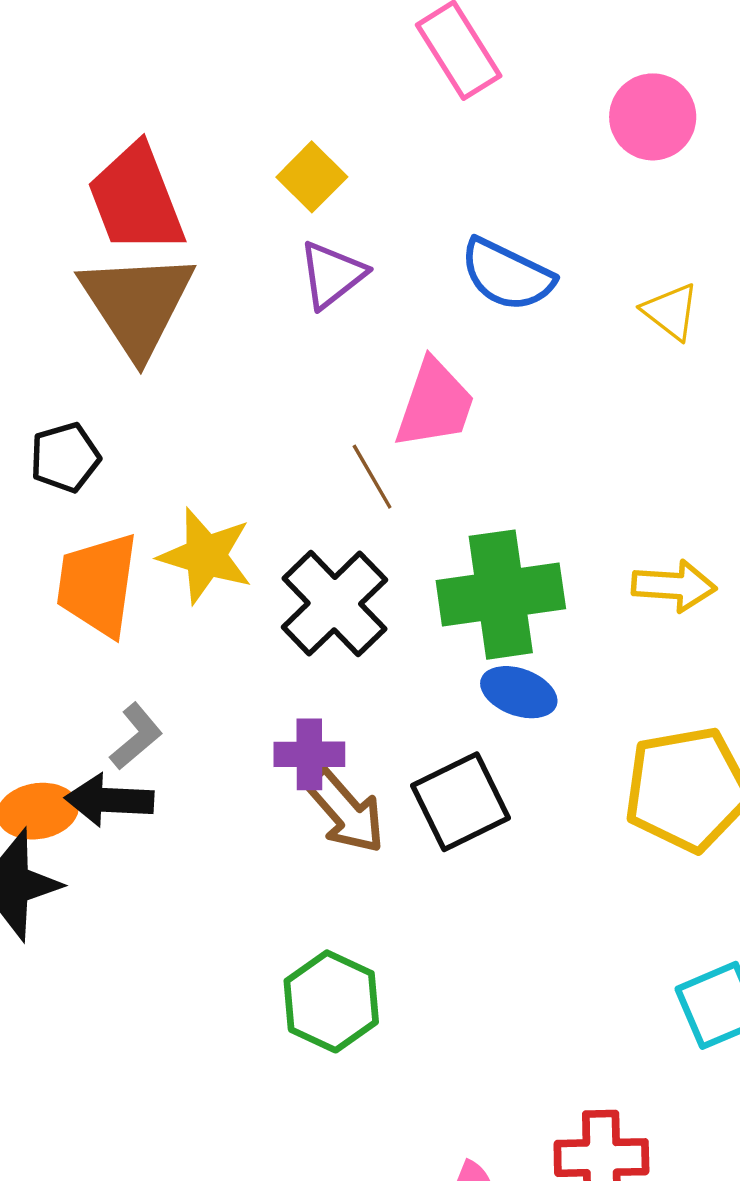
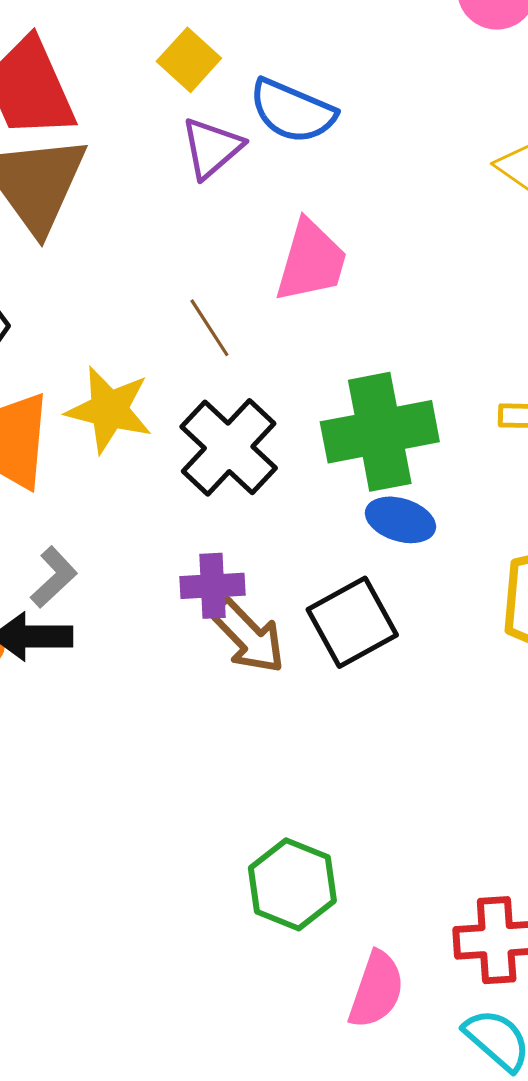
blue semicircle: (507, 275) -> (292, 111), moved
brown line: (372, 477) -> (209, 328), moved
green hexagon: (331, 1001) -> (292, 884), moved

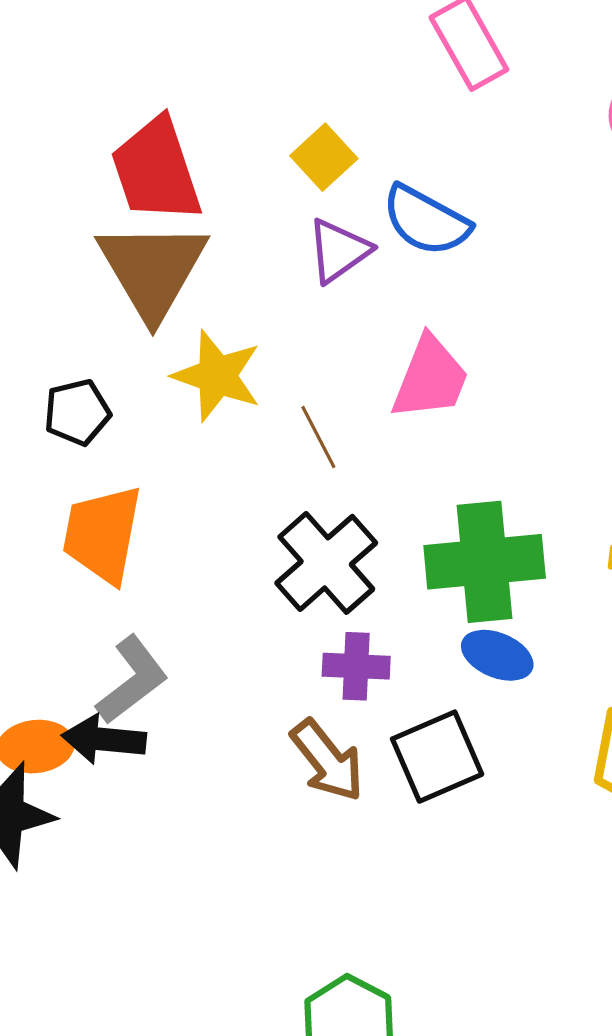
yellow star: (109, 410) -> (217, 376), moved
gray L-shape: (54, 577) -> (132, 680), size x1.4
purple cross: (212, 586) -> (356, 666), moved

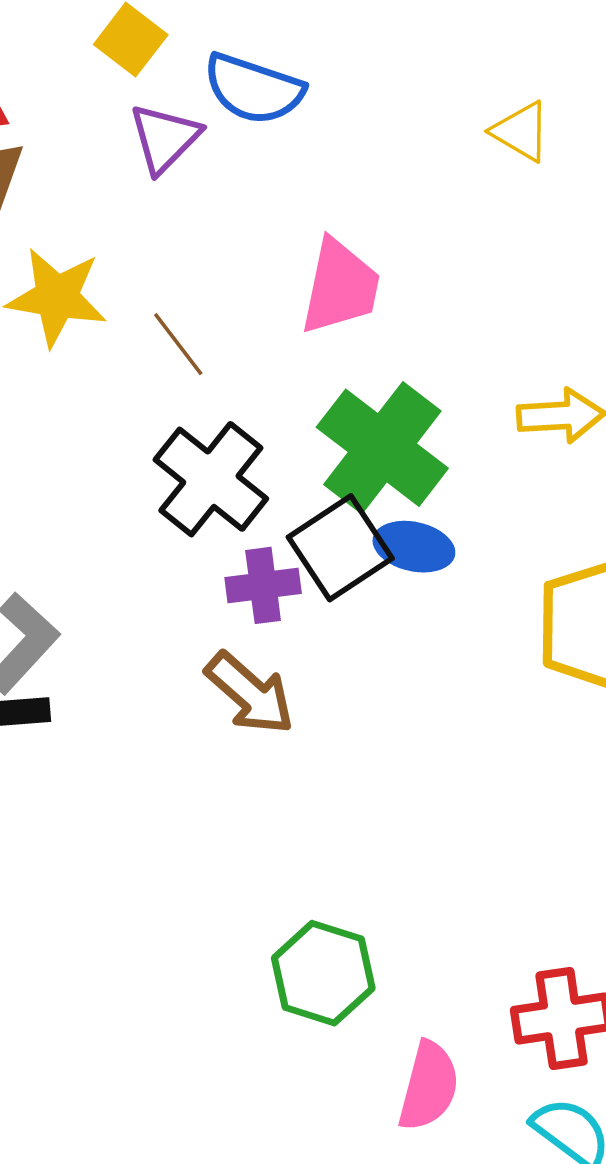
pink trapezoid: (430, 378) -> (340, 287), moved
green cross: (485, 562) -> (382, 448), turned -37
black square: (437, 757) -> (340, 548), moved

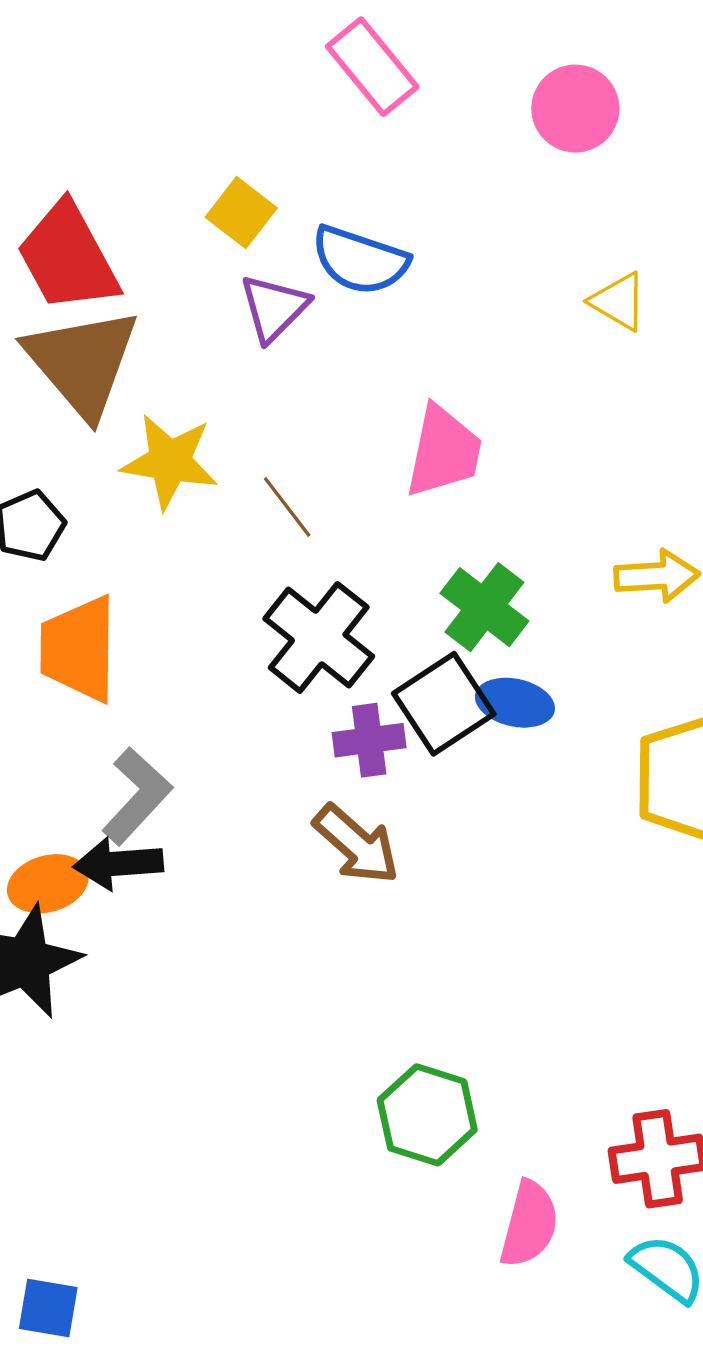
green cross: (382, 448) -> (484, 607), size x0.7

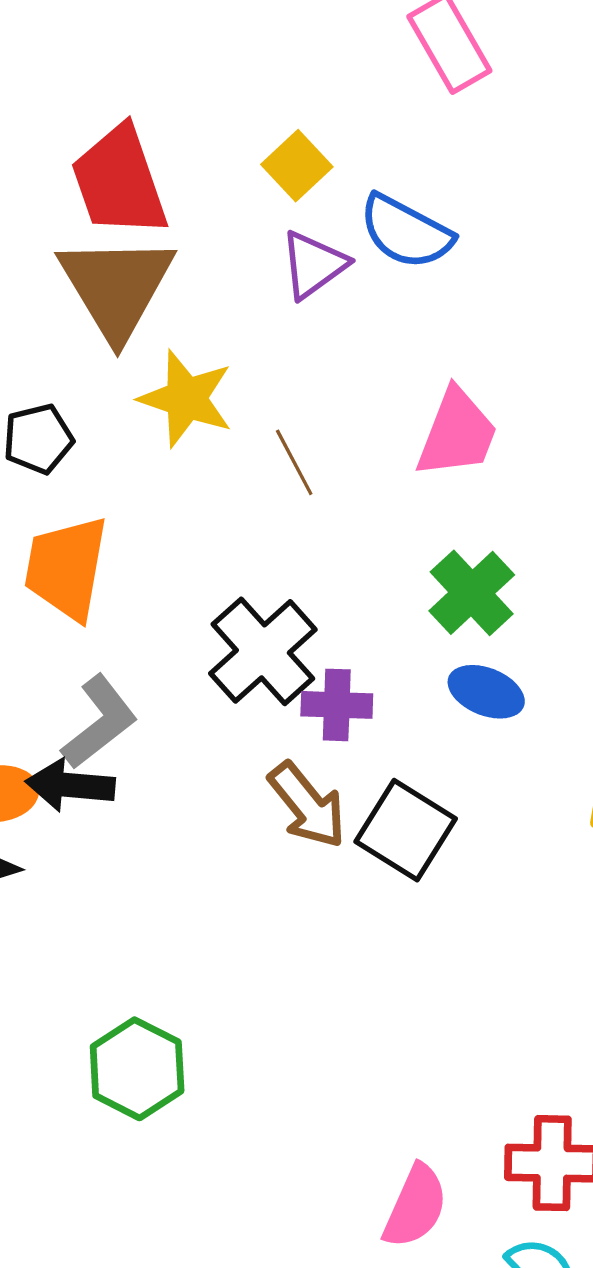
black cross: (319, 637) -> (263, 651), moved
black square: (444, 704) -> (406, 830), moved, turned -34
green hexagon: (427, 1115) -> (137, 1069), moved

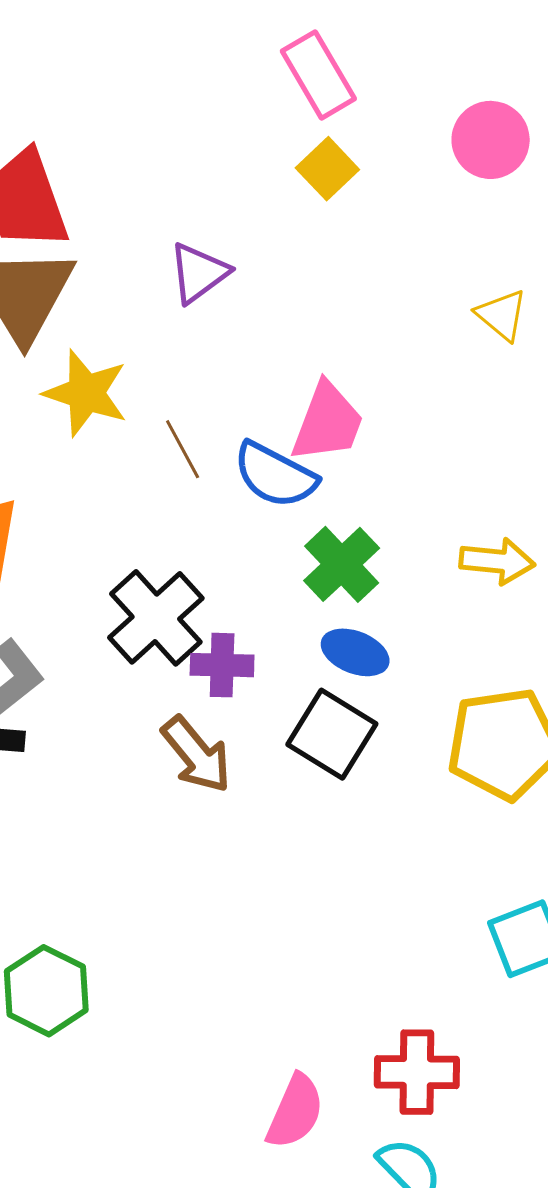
yellow square: (297, 166) -> (327, 169), moved
blue semicircle: (406, 232) -> (275, 475), moved
black square: (406, 830) -> (332, 734), moved

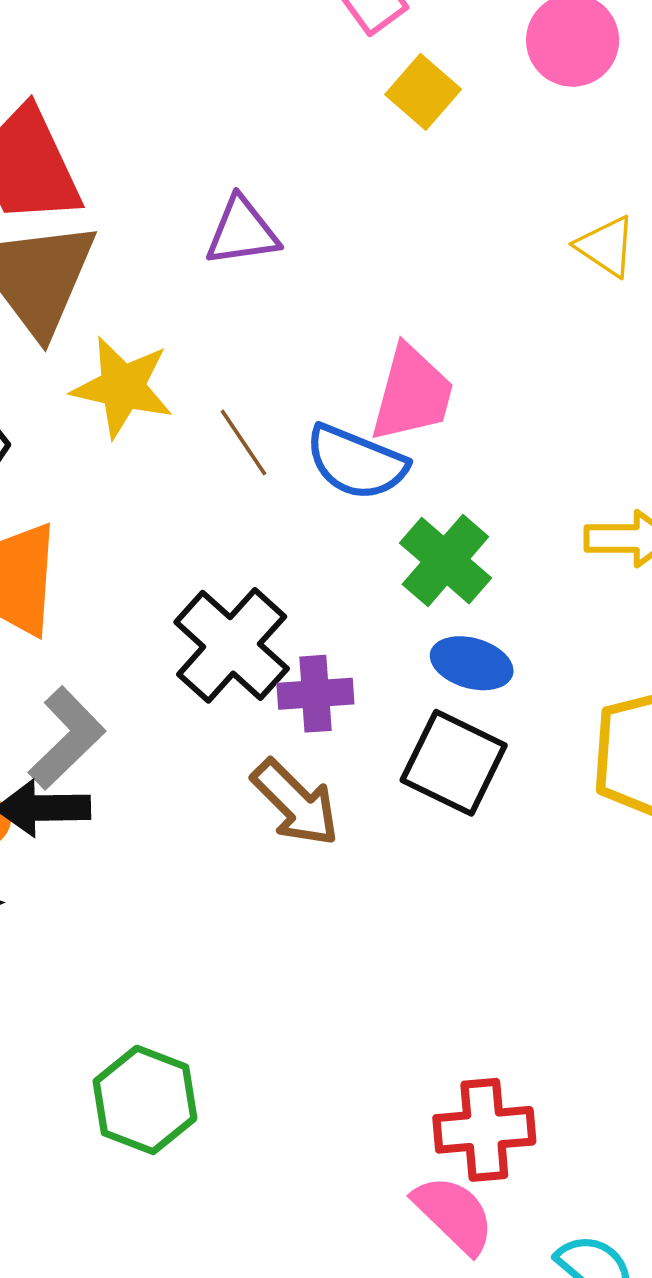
yellow square: (327, 169) -> (423, 92), moved
purple triangle: (199, 273) -> (242, 232), turned 34
red cross: (417, 1072) -> (484, 1130), moved
pink semicircle: (295, 1112) -> (454, 1214), turned -64

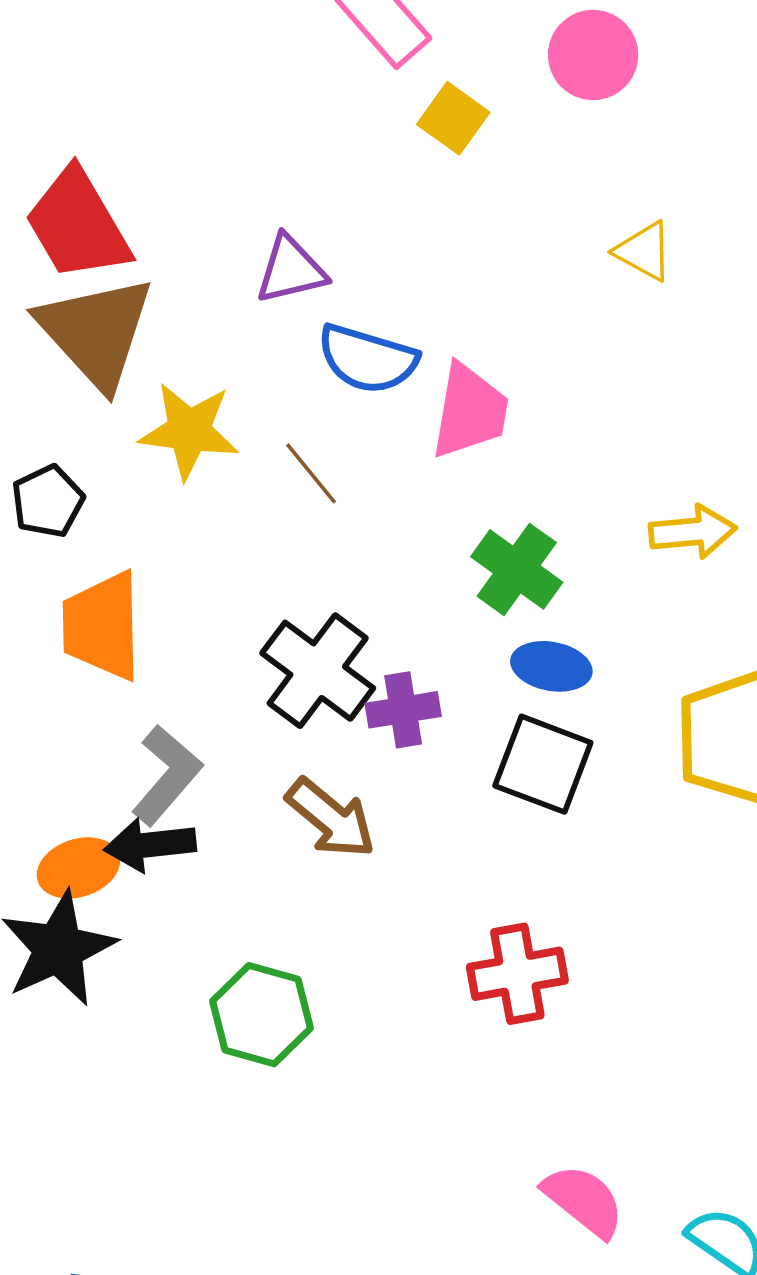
blue semicircle: (356, 462) -> (367, 359), moved
brown arrow: (295, 803) -> (331, 818), moved
green hexagon: (145, 1100) -> (262, 1015), moved
red cross: (484, 1130) -> (517, 974), moved

